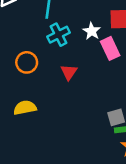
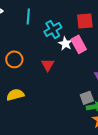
white star: (92, 31) -> (65, 44), moved
cyan cross: (58, 35) -> (53, 30), moved

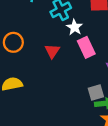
pink rectangle: (79, 44) -> (86, 47), moved

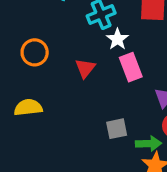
gray square: (96, 92) -> (117, 129), moved

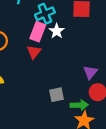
pink rectangle: (131, 67) -> (38, 32), moved, turned 42

